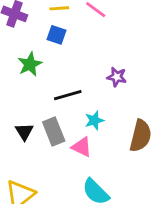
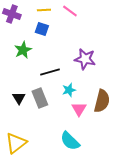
purple star: (117, 77) -> (85, 59), size x1.5
pink triangle: (82, 147) -> (79, 109), moved, turned 35

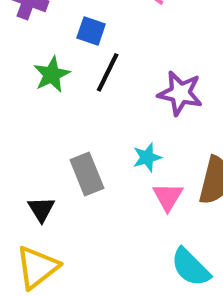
black line: (50, 72) -> (108, 72), moved, turned -48
black triangle: (19, 98) -> (41, 209), moved
cyan semicircle: (70, 141) -> (191, 267), moved

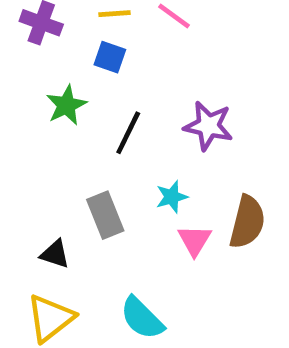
black line: (108, 72) -> (128, 133), moved
black triangle: (41, 209) -> (55, 254), turned -40
cyan semicircle: (191, 267) -> (142, 318), moved

